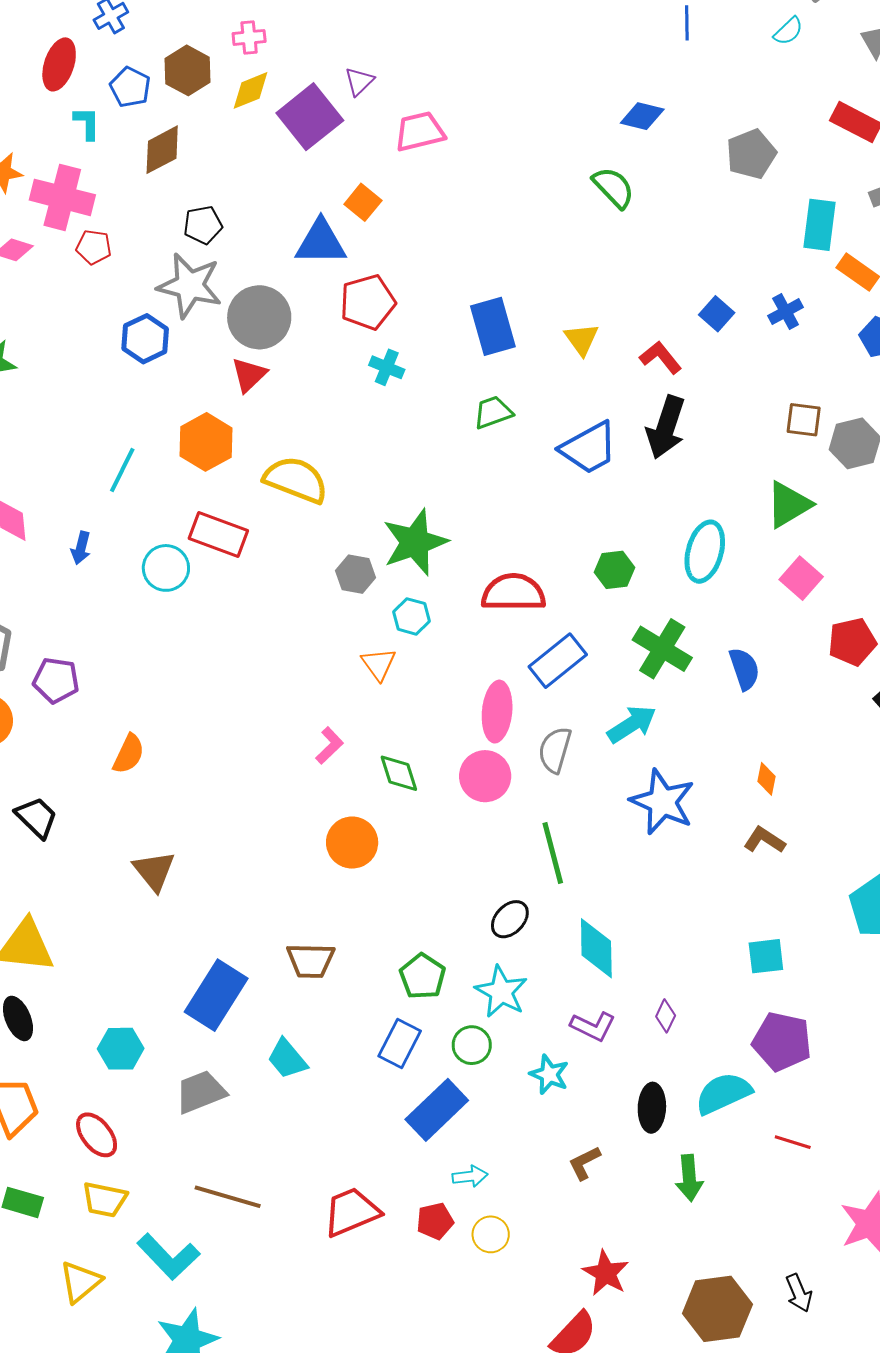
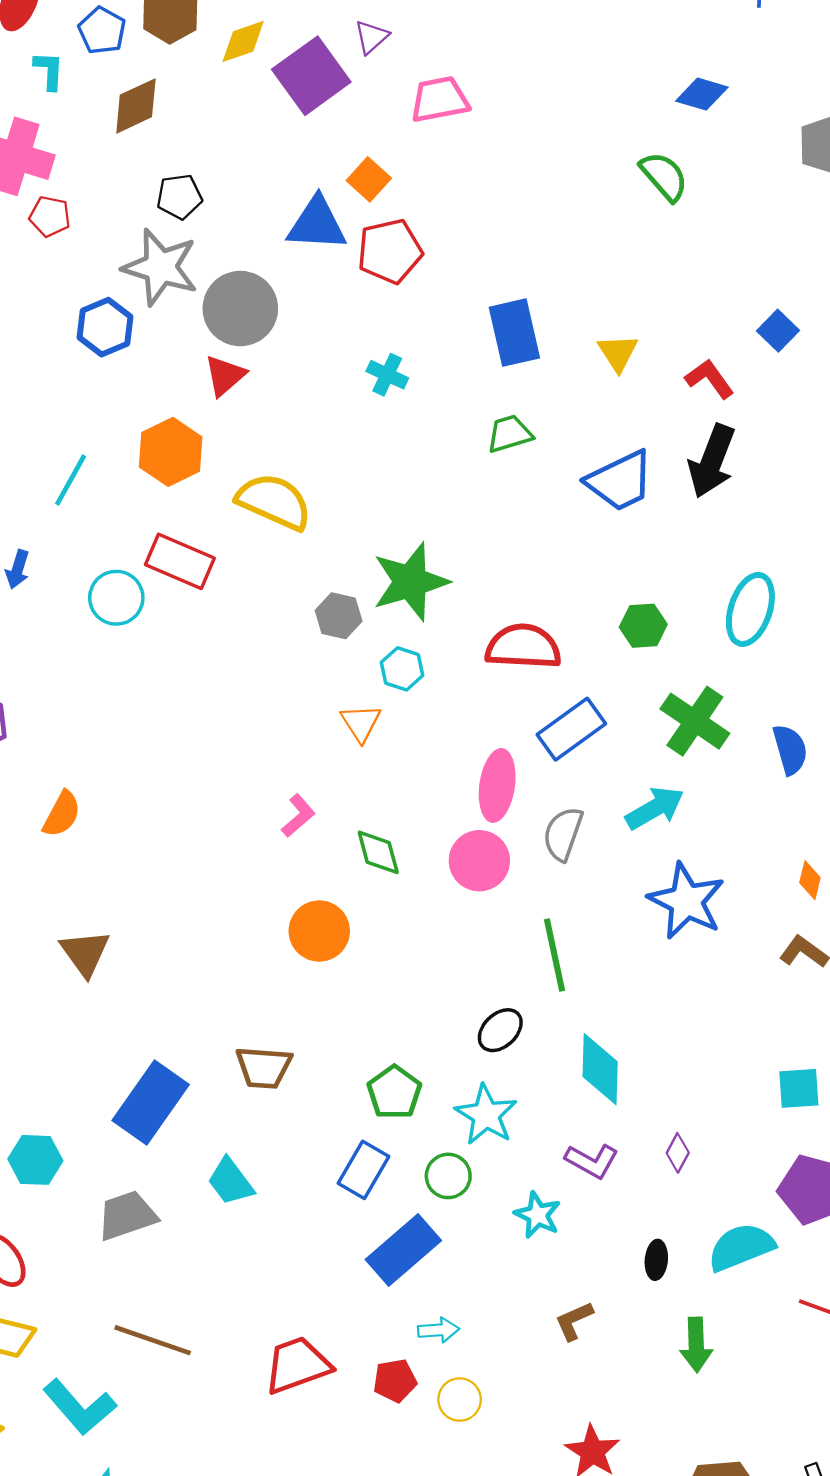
red pentagon: (368, 302) -> (390, 251), moved
black ellipse: (652, 1108) -> (656, 1260), size x0.7

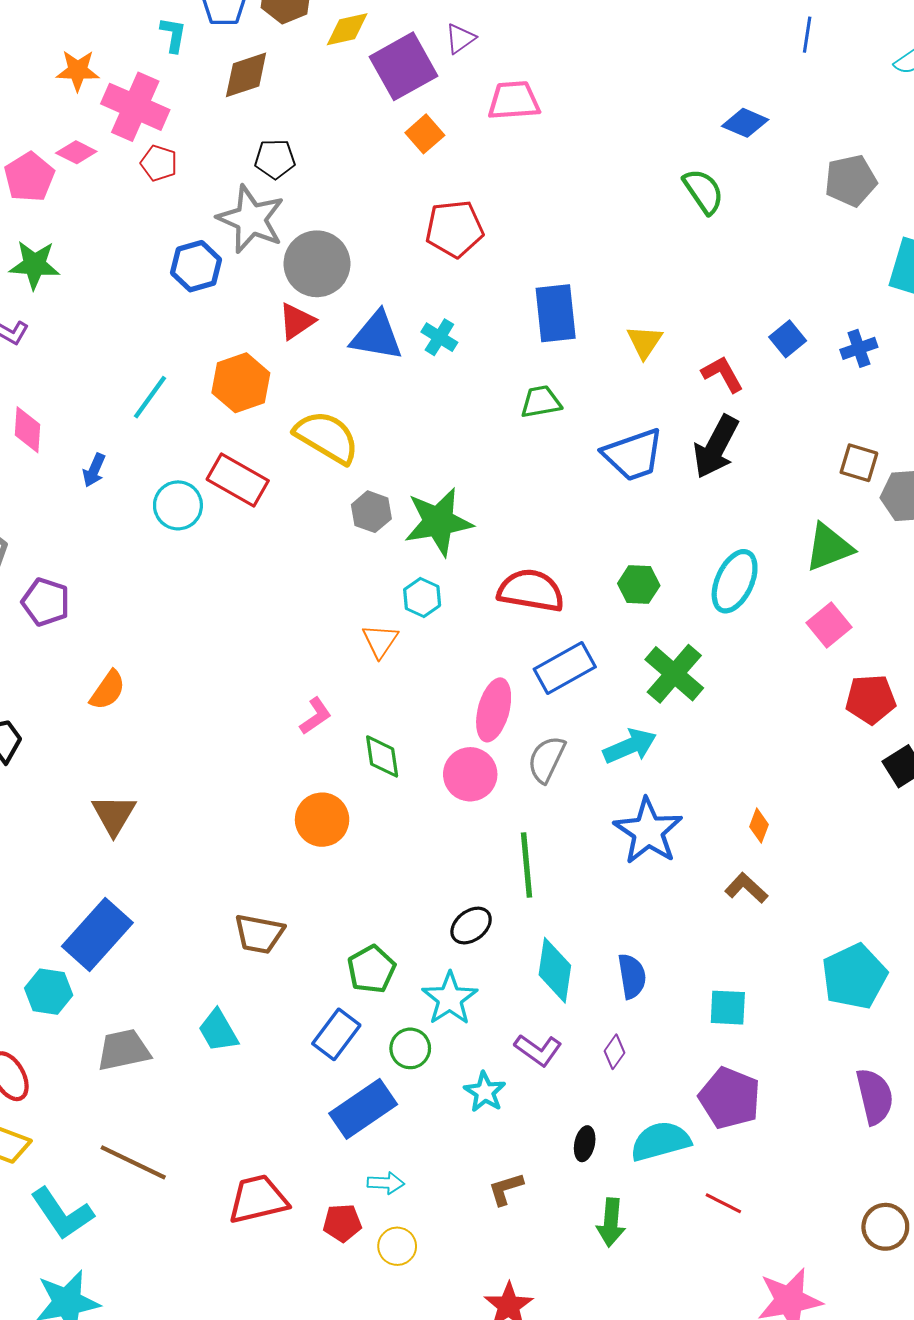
orange square: (369, 179) -> (425, 134), moved
blue triangle: (317, 224) -> (377, 336), moved
gray hexagon: (339, 616) -> (371, 512), moved
blue semicircle: (790, 749) -> (632, 976), moved
blue rectangle: (151, 1103) -> (97, 934), moved

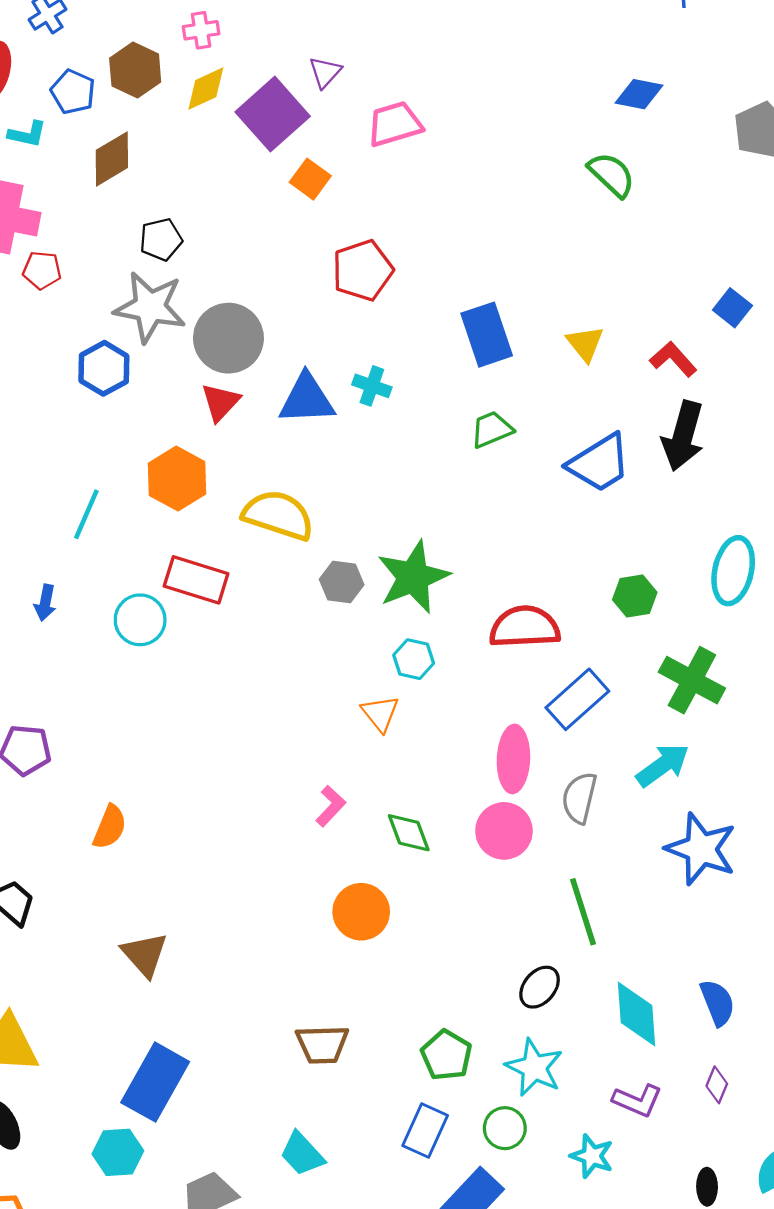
cyan L-shape: (173, 35) -> (27, 134), turned 105

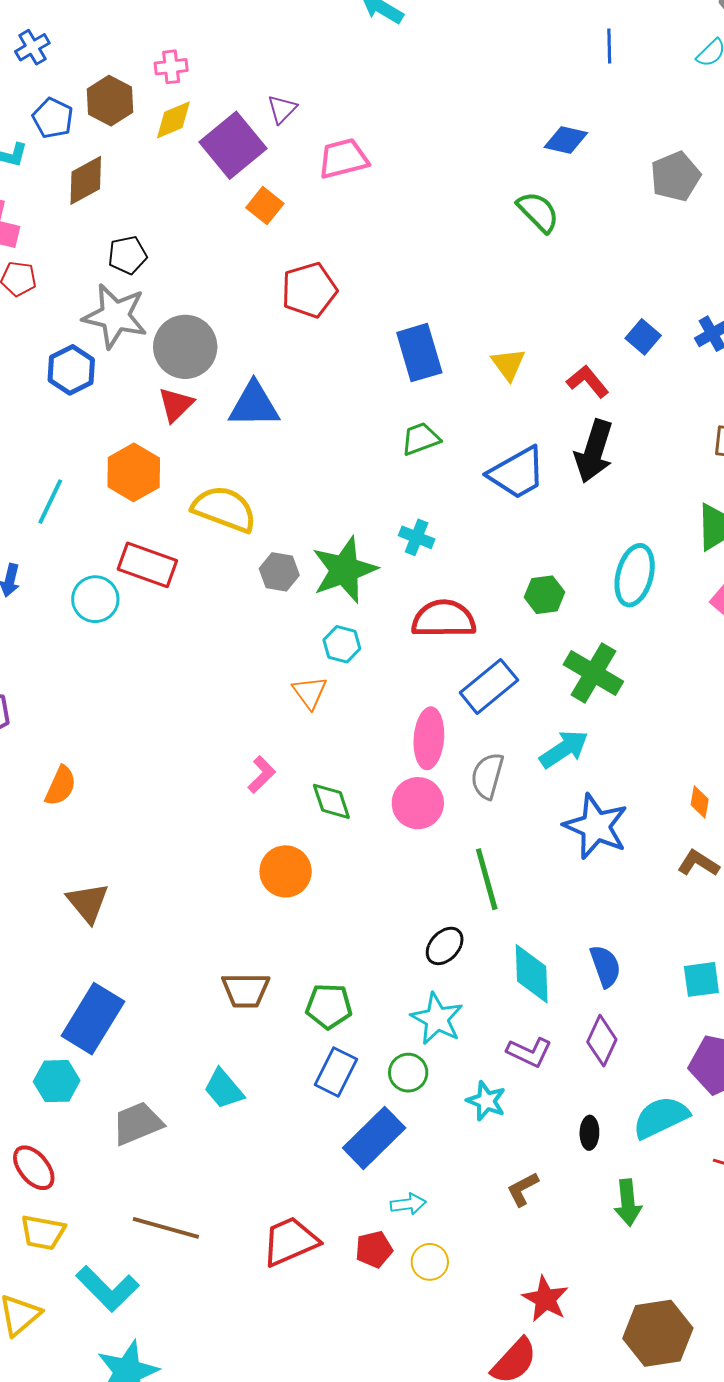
cyan cross: (372, 386) -> (417, 537), moved
green pentagon: (446, 1055) -> (329, 1006), moved, turned -30
purple diamond: (717, 1085) -> (602, 1041), size x1.5

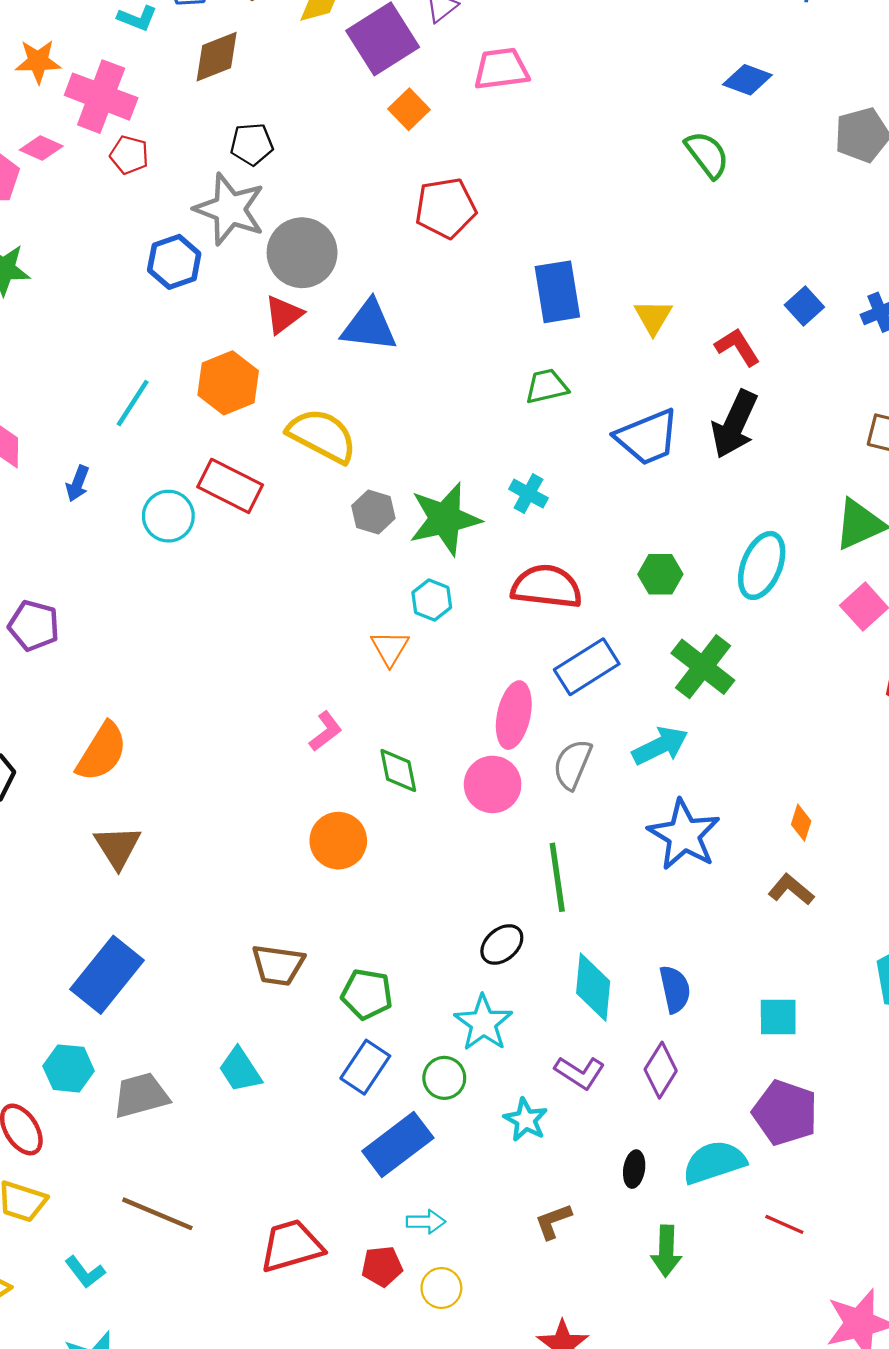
orange semicircle: (61, 786) -> (102, 752), moved, size x1.4
cyan hexagon: (57, 1081) -> (69, 1068), moved
cyan L-shape: (107, 1289) -> (85, 1272), size x0.6

